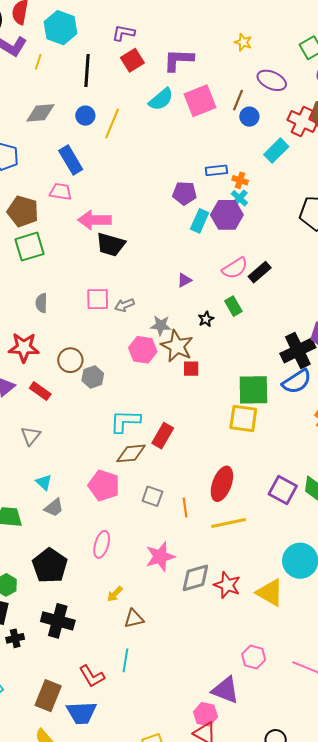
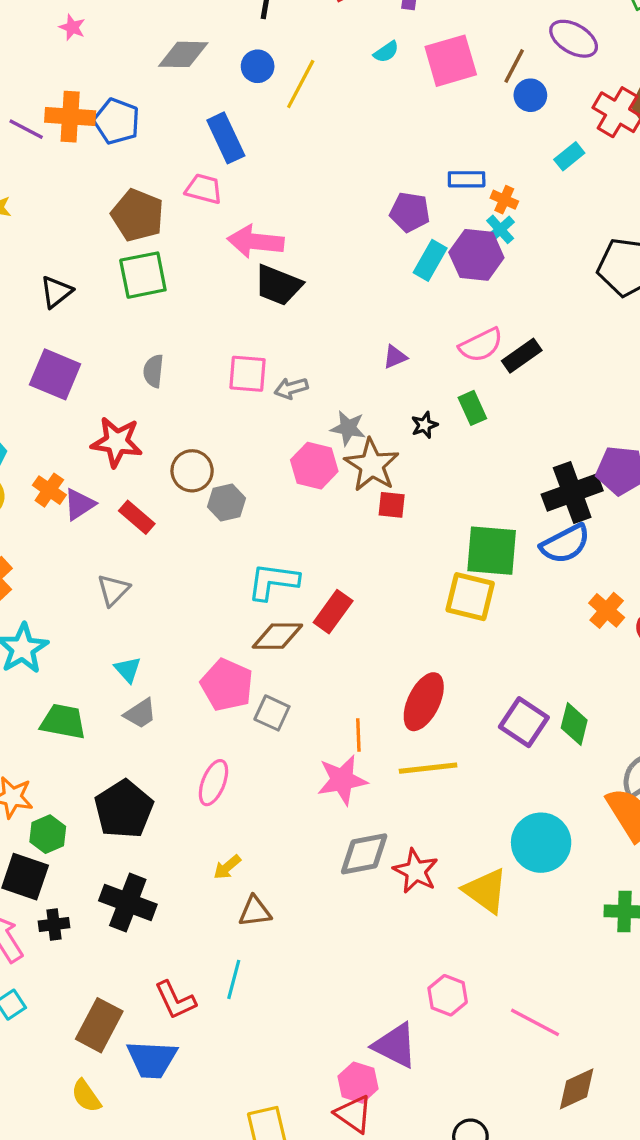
cyan semicircle: (161, 99) -> (386, 52), size x0.6
cyan rectangle: (276, 151) -> (569, 156), size x0.7
gray square: (152, 496) -> (272, 713), moved
pink star: (160, 557) -> (342, 780), moved

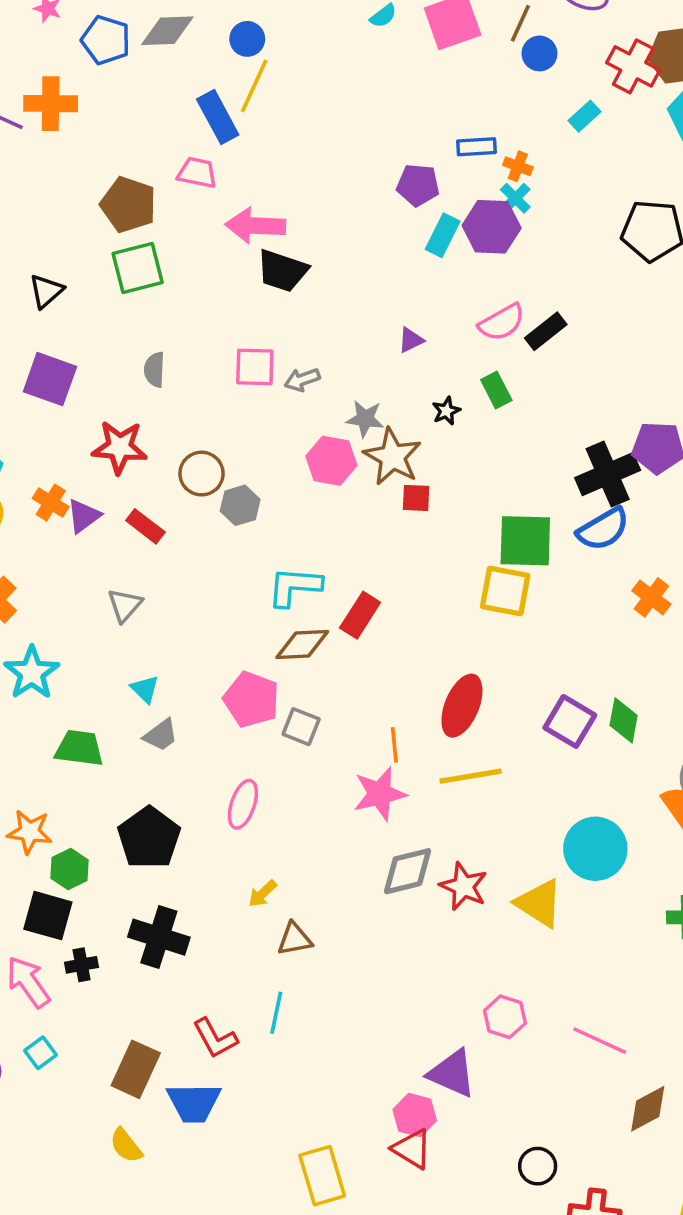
yellow line: (301, 84) -> (254, 86), moved
blue pentagon: (117, 121) -> (106, 40), moved

